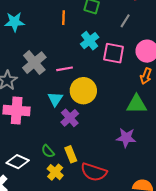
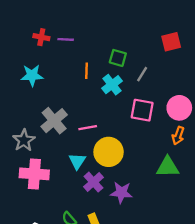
gray line: (125, 21) -> (142, 74), moved
cyan cross: (90, 41) -> (112, 85), moved
purple star: (126, 138) -> (121, 192), moved

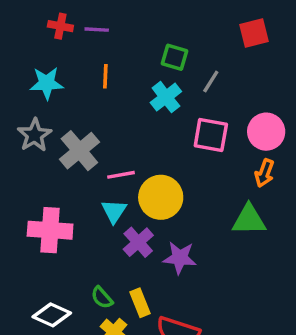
orange line: (87, 71) -> (105, 76), moved
pink line: (88, 128) -> (121, 175), moved
gray star: (24, 140) -> (35, 135), moved

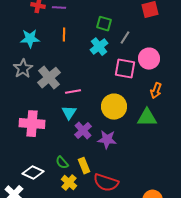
pink circle: (266, 132) -> (149, 59), moved
yellow circle: (161, 197) -> (114, 107), moved

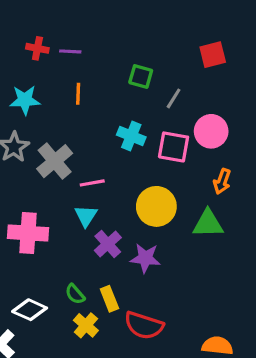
cyan cross: (99, 47) -> (131, 136), moved, turned -30

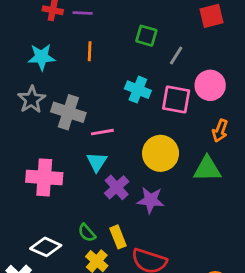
gray cross: (55, 161) -> (68, 112), turned -32

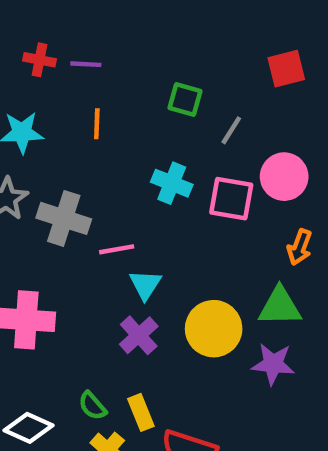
yellow circle: (161, 153) -> (214, 329), moved
cyan triangle: (97, 162) -> (145, 285), moved
purple star: (151, 200) -> (273, 364), moved

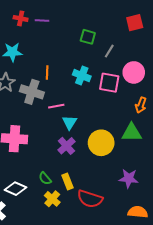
orange line: (97, 124) -> (47, 72), moved
purple star: (273, 364) -> (129, 178), moved

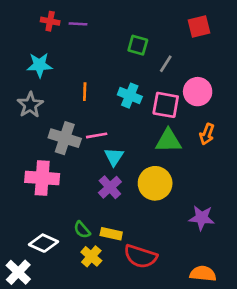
gray cross: (32, 92) -> (65, 138), moved
green triangle: (132, 133) -> (168, 141), moved
purple star: (129, 178) -> (202, 218), moved
yellow rectangle: (67, 181) -> (111, 234), turned -56

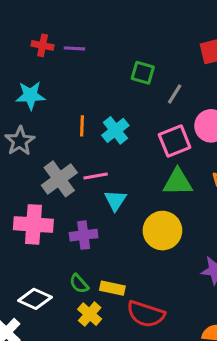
cyan cross: (130, 96) -> (115, 130), moved, turned 30
pink square: (166, 105) -> (175, 141), turned -32
gray cross: (65, 138) -> (59, 179), turned 36
purple cross: (110, 187) -> (84, 235), moved, turned 35

